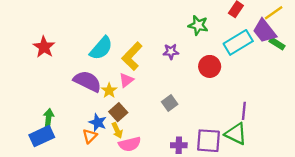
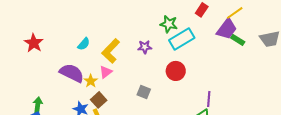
purple trapezoid: (264, 31) -> (227, 29), turned -105
cyan rectangle: (238, 42) -> (182, 39), moved
cyan semicircle: (101, 48) -> (84, 44), size x0.6
red circle: (210, 66) -> (176, 71), moved
gray square: (170, 103) -> (144, 92), turned -32

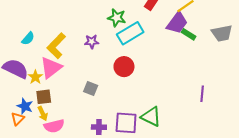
pink triangle: (106, 72) -> (51, 68), size x1.6
purple line: (209, 99) -> (202, 94), moved
brown square: (99, 100) -> (44, 97), turned 35

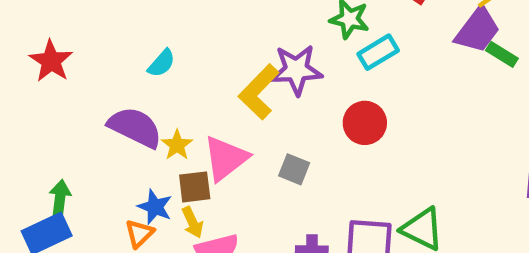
cyan rectangle: (130, 33) -> (378, 52), size x0.7
purple star: (92, 42) -> (296, 70), size x1.6
yellow L-shape: (56, 46) -> (259, 92), moved
pink triangle: (51, 68) -> (226, 158), moved

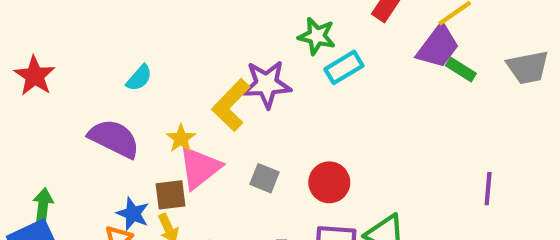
red circle: (365, 123) -> (329, 182), moved
yellow star: (177, 145) -> (181, 138), moved

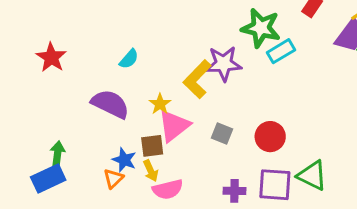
green star: (317, 36) -> (261, 28), size x1.4

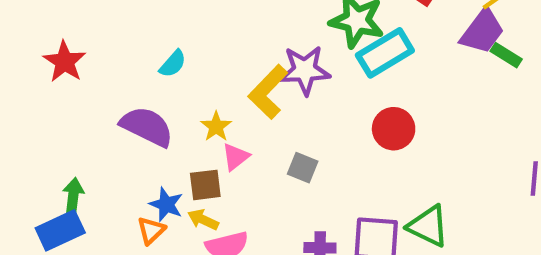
cyan rectangle: (281, 51) -> (385, 53), size x1.4
pink triangle: (174, 126) -> (236, 157), size x0.6
red circle: (270, 137) -> (394, 129), moved
yellow arrow: (151, 171) -> (203, 220), turned 140

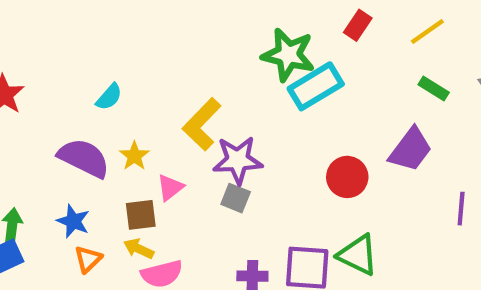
purple trapezoid: (482, 31) -> (410, 150), moved
purple star: (305, 70) -> (238, 160), moved
yellow star: (216, 127) -> (134, 156), moved
red circle: (394, 129) -> (347, 177), moved
blue star: (166, 204) -> (73, 221), moved

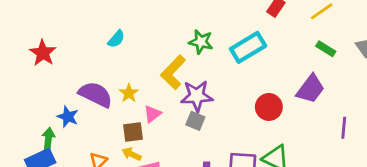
green star: (288, 55) -> (201, 42), moved, size x0.7
cyan semicircle: (109, 97) -> (116, 39), moved
blue star: (73, 221) -> (68, 117), moved

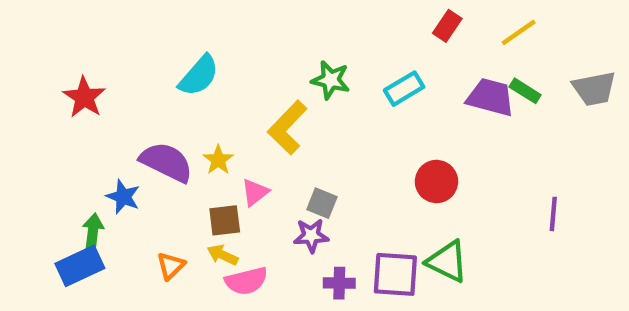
cyan semicircle: (116, 39) -> (199, 76), size x1.5
cyan rectangle: (248, 47) -> (404, 89), size x0.7
purple trapezoid: (310, 89) -> (490, 97), moved, turned -112
purple star: (197, 96) -> (311, 236), moved, size x0.7

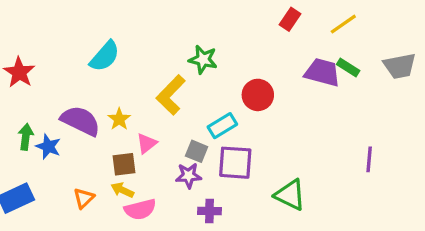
cyan rectangle: (404, 89) -> (222, 126), moved
red circle: (436, 182) -> (258, 95), moved
green arrow: (93, 231) -> (26, 137), moved
purple square: (395, 274) -> (235, 163), moved

